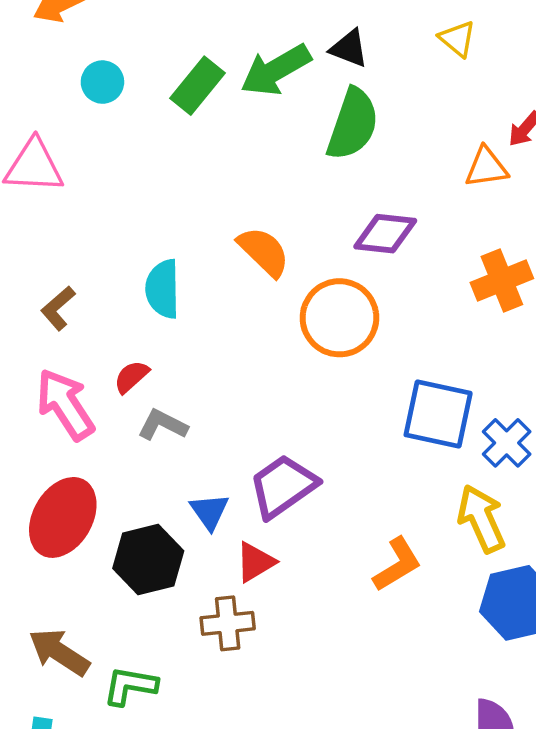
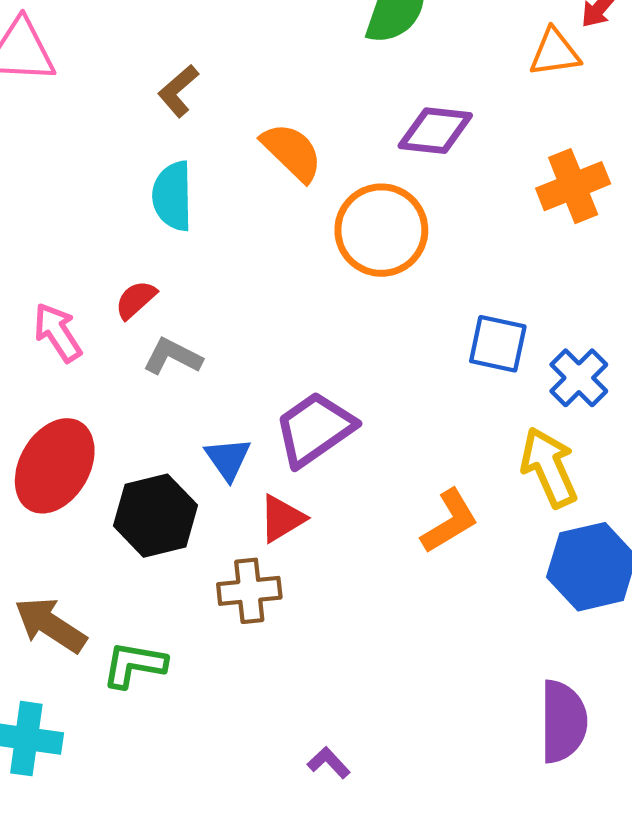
brown L-shape: (58, 308) -> (178, 91), moved
pink arrow: (65, 404) -> (58, 332), size x0.7
blue square: (438, 414) -> (498, 344), size x0.7

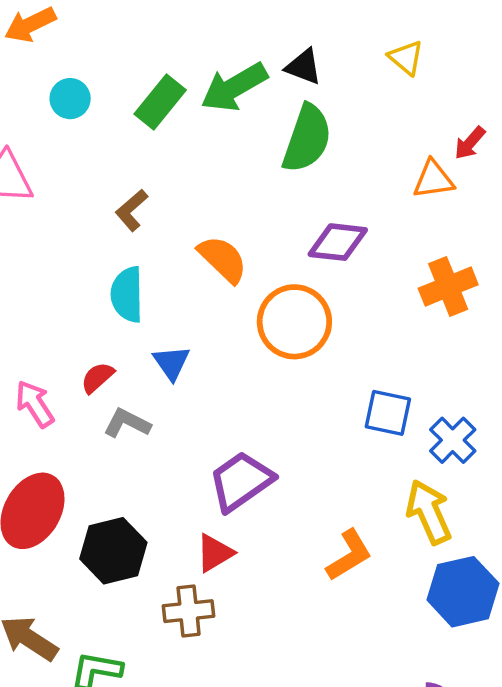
blue triangle: (228, 459) -> (171, 363), moved

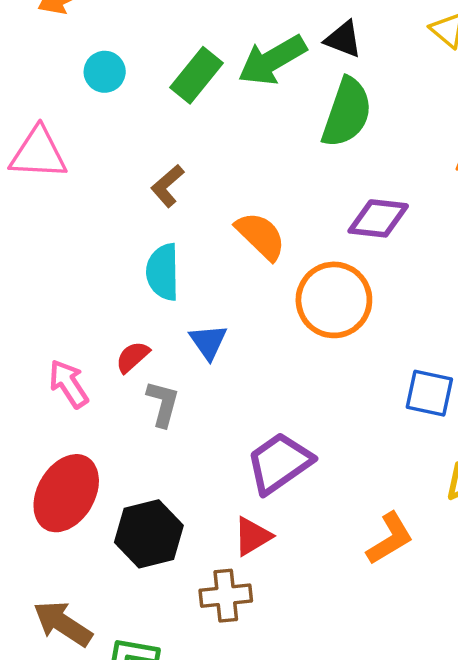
gray L-shape: (127, 423) -> (163, 404), turned 78

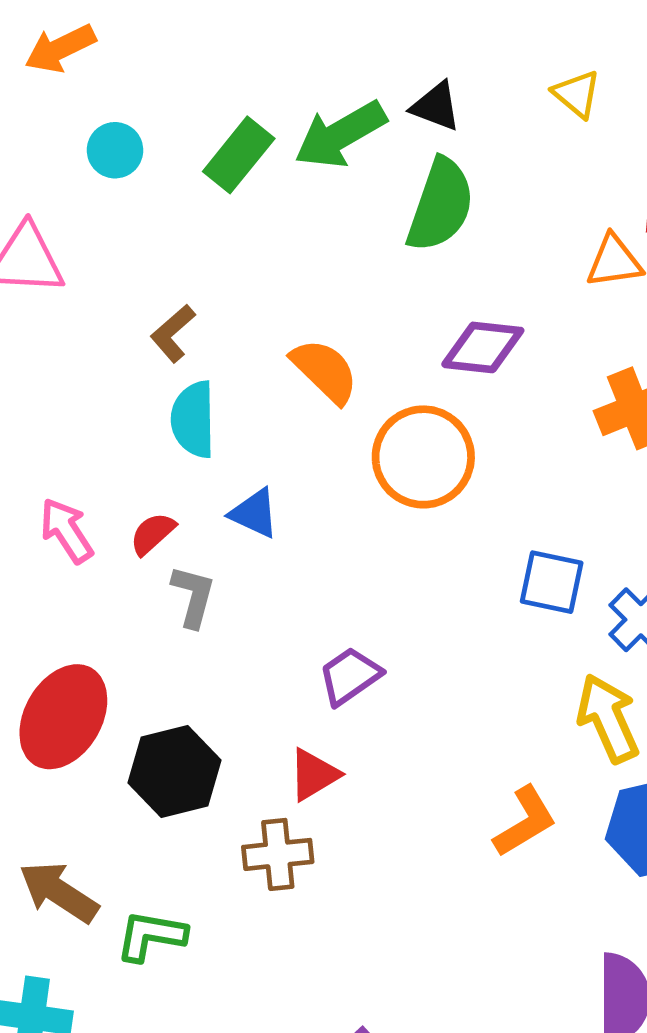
brown L-shape: (167, 186) -> (173, 333), moved
blue triangle: (208, 342) -> (254, 513), turned -30
pink arrow: (69, 384) -> (66, 531), moved
purple trapezoid: (279, 463) -> (350, 676), size x0.7
orange L-shape: (390, 539) -> (525, 822), moved

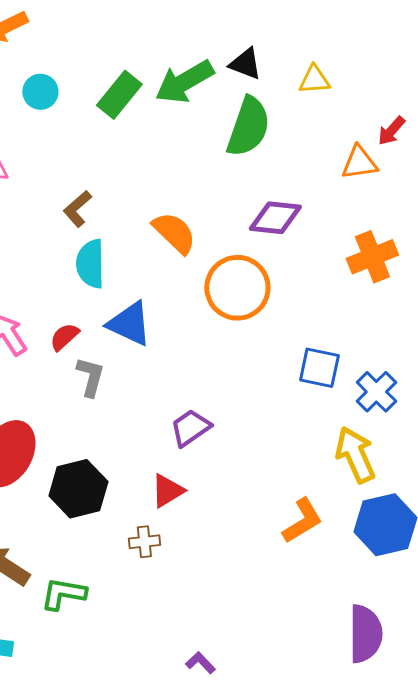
yellow triangle: (577, 94) -> (314, 80), moved, turned -44
blue triangle: (254, 513) -> (129, 324), size x1.4
brown cross: (278, 854) -> (144, 542), size x0.7

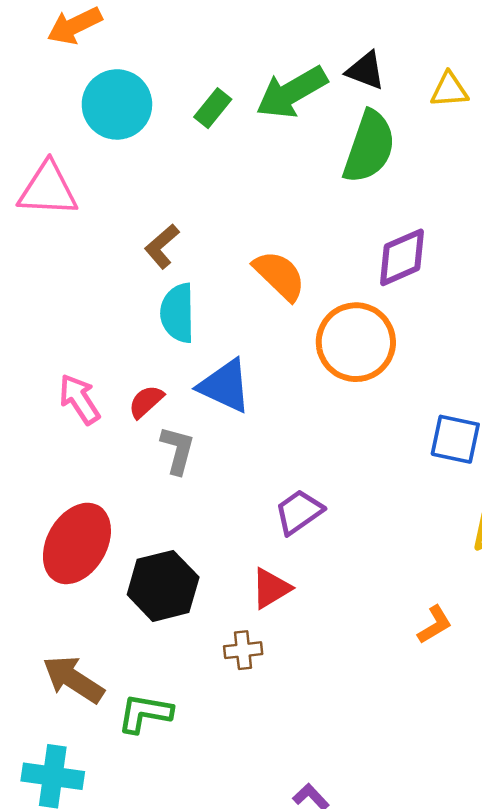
cyan circle: (40, 92) -> (117, 104), size x1.6
green rectangle: (119, 95) -> (213, 108), size x0.7
purple diamond: (275, 218) -> (402, 257), turned -30
orange L-shape: (302, 521) -> (435, 625), size x0.7

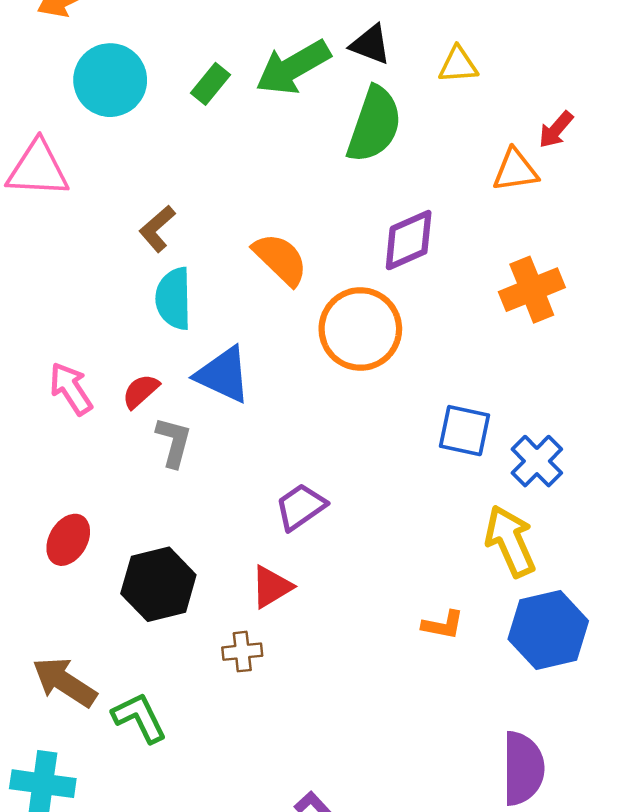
red ellipse: (77, 543) -> (68, 540), size x0.6
orange L-shape: (435, 625) -> (443, 625), turned 42
green L-shape: (145, 713) -> (139, 718), turned 54

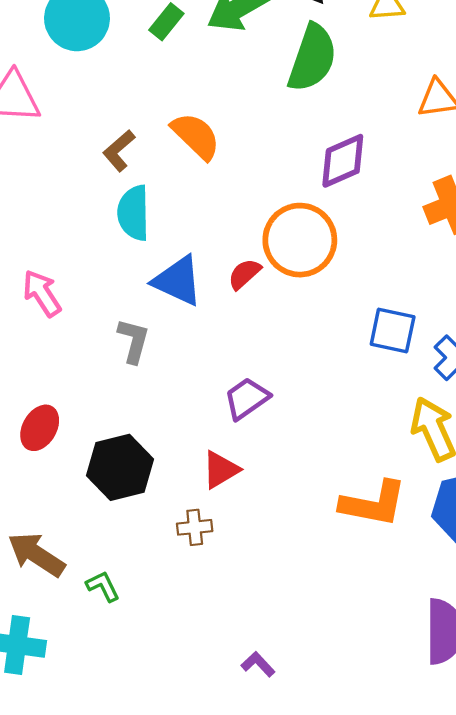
orange semicircle: (280, 259) -> (196, 136), moved
red semicircle: (141, 391) -> (244, 274), moved
orange L-shape: (443, 625) -> (373, 504), size x1.8
green L-shape: (139, 718) -> (103, 586), size x0.7

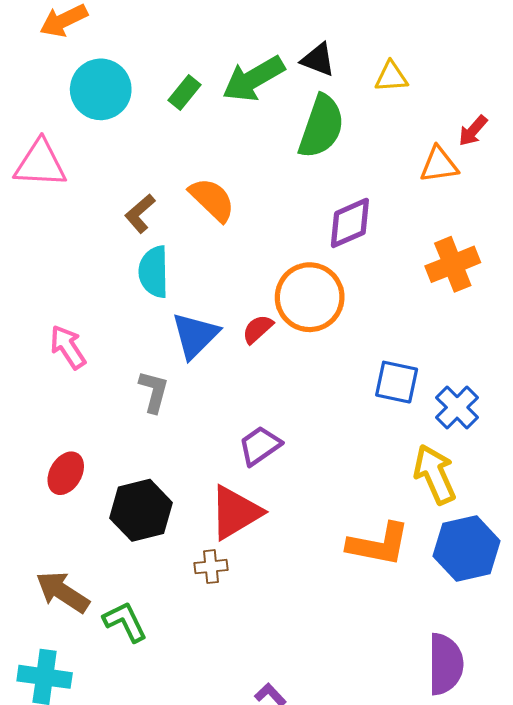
blue triangle: (178, 281) -> (195, 335), turned 50
red triangle: (221, 470) -> (235, 512), size x1.5
green L-shape: (103, 586) -> (125, 622), size x1.4

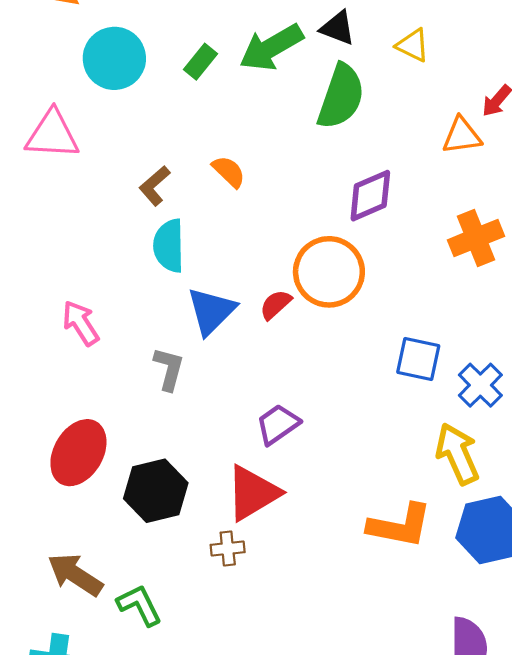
yellow triangle: (391, 77) -> (413, 45), turned 30
orange semicircle: (212, 200) -> (229, 172), size x0.7
red ellipse: (66, 473) -> (78, 453), size x1.5

